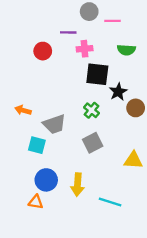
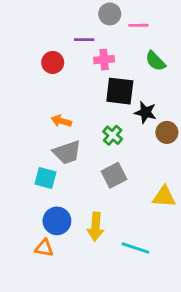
green semicircle: (126, 50) -> (155, 61), turned 42
black star: (118, 92) -> (145, 112), turned -30
orange arrow: (23, 110) -> (61, 121), moved

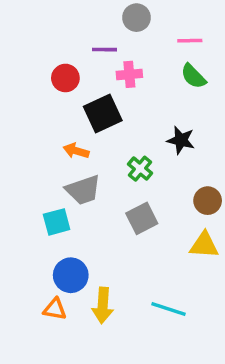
pink line: (138, 25) -> (190, 41), moved
black square: (120, 91) -> (103, 114), moved, turned -32
brown circle: (167, 132) -> (208, 201), moved
cyan square: (46, 178) -> (57, 222), turned -30
yellow arrow: (95, 227) -> (103, 305), moved

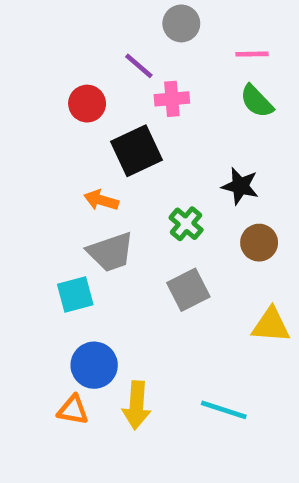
purple line: (105, 50) -> (139, 66), turned 40
brown circle: (208, 201) -> (259, 243), moved

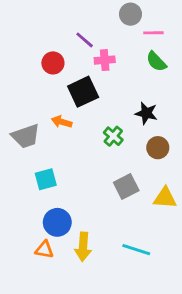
gray circle: (181, 23) -> (130, 14), moved
gray trapezoid: (111, 252) -> (26, 136), moved
gray square: (188, 290) -> (126, 186), moved

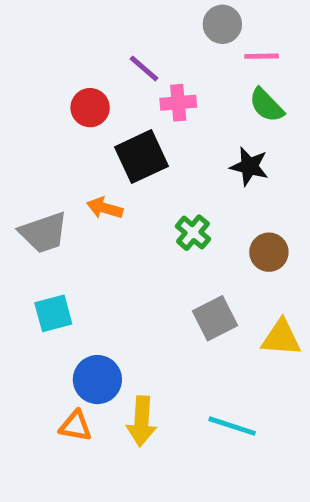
black star: (146, 113) -> (249, 166), moved
cyan square: (46, 179) -> (53, 313), moved

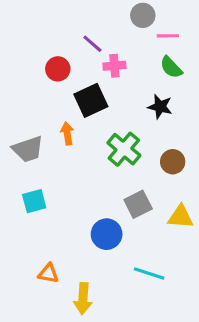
orange arrow: (105, 208) -> (67, 133), turned 65
green cross: (193, 233) -> (124, 149), size x1.5
blue circle: (97, 380) -> (107, 234), moved
yellow arrow: (142, 421) -> (83, 299), moved

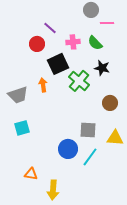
purple line: (92, 44) -> (50, 28), moved
green semicircle: (171, 67) -> (95, 43), moved
green cross: (124, 149) -> (79, 81), moved
gray square: (138, 204) -> (88, 130), turned 30
cyan line: (149, 273) -> (90, 157), moved, turned -72

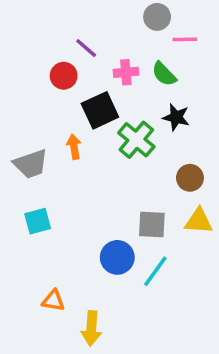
yellow triangle: (115, 138) -> (199, 221), moved

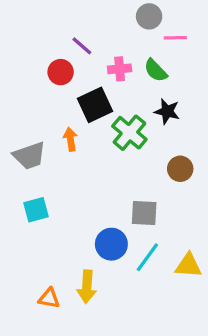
yellow triangle: (199, 221) -> (188, 265), moved
orange triangle: (53, 301) -> (49, 298), moved
yellow arrow: (91, 328) -> (87, 287), moved

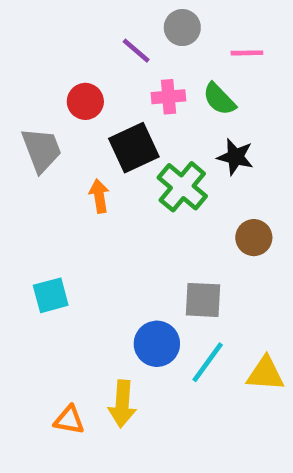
gray circle: (149, 16) -> (182, 28), moved
purple line: (82, 46) -> (136, 51), moved
gray trapezoid: (29, 156) -> (41, 150), moved, turned -92

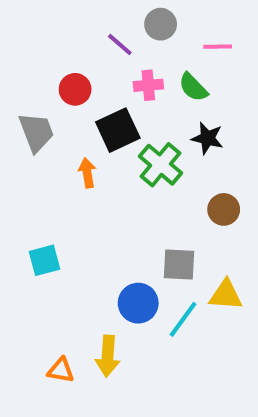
yellow triangle: (265, 374) -> (226, 295), moved

